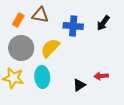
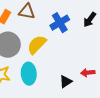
blue cross: (73, 26) -> (60, 23), turned -36

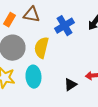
yellow semicircle: (37, 45) -> (41, 48), turned -30

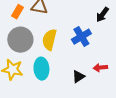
blue cross: (64, 26) -> (81, 37), moved

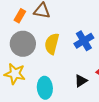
cyan ellipse: (41, 69) -> (45, 88), moved

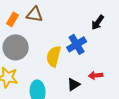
yellow semicircle: (52, 44) -> (54, 56), moved

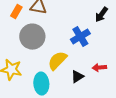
gray circle: (16, 47) -> (32, 37), moved
yellow semicircle: (54, 56) -> (57, 61), moved, turned 30

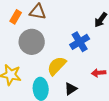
black triangle: (77, 77) -> (71, 89), moved

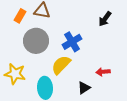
blue cross: (80, 42) -> (72, 42), moved
black triangle: (71, 89) -> (84, 88), moved

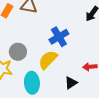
gray circle: (36, 41) -> (18, 52), moved, size x0.7

